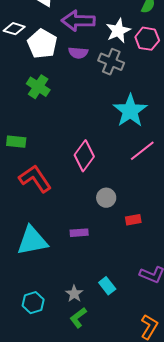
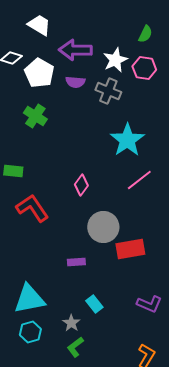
pink diamond: (84, 156) -> (81, 185), size x0.7
gray circle: (106, 198) -> (103, 227), size x1.6
red rectangle: (133, 220) -> (130, 249), size x1.8
cyan triangle: (32, 241) -> (29, 299), moved
cyan rectangle: (107, 286) -> (94, 304), moved

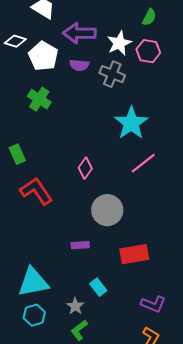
green rectangle: (13, 171) -> (17, 154), turned 60
red rectangle: (130, 249) -> (134, 254), moved
purple L-shape: (149, 304) -> (153, 304), moved

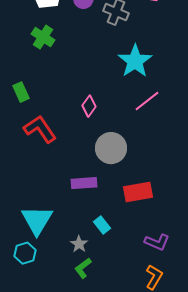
purple rectangle: (80, 245) -> (84, 183), size x1.4
cyan triangle: (33, 282) -> (37, 220), turned -48
cyan hexagon: (34, 315) -> (25, 253), moved

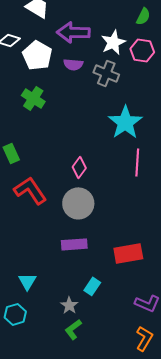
pink line: (147, 101) -> (137, 162), turned -48
gray circle: (111, 148) -> (78, 203), moved
cyan triangle: (37, 220) -> (27, 281), size x0.6
cyan rectangle: (102, 225) -> (92, 286), turned 72

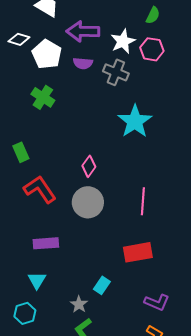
pink line: (137, 162) -> (143, 201), moved
purple rectangle: (74, 244) -> (46, 243), moved

